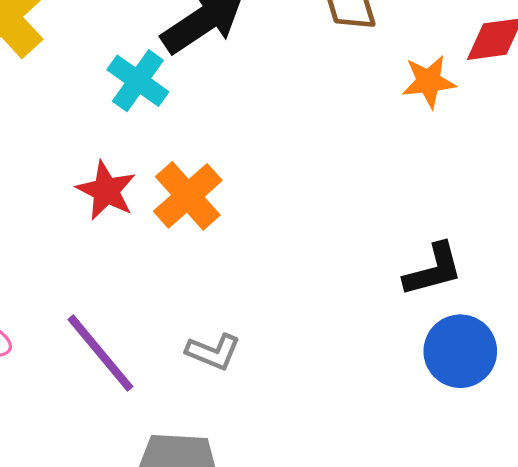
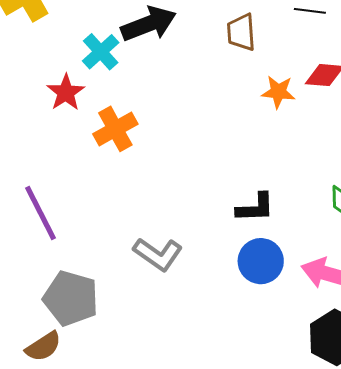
red star: (106, 191) -> (66, 92), moved
gray L-shape: (213, 352) -> (158, 254), moved, size x1.4

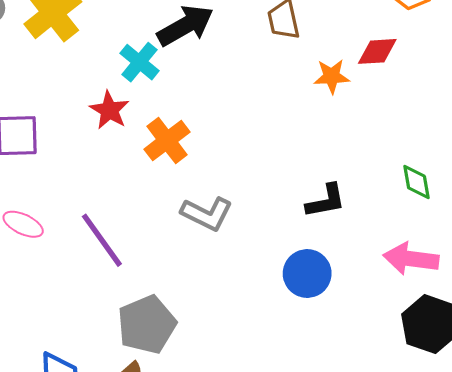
gray L-shape: (158, 254) -> (207, 214), moved
blue circle: (261, 261) -> (307, 274), moved
gray pentagon: (71, 298) -> (147, 325), turned -30

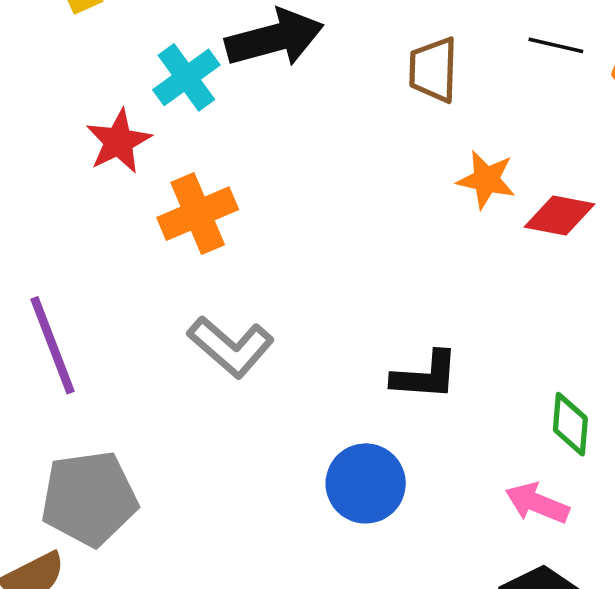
red diamond: (377, 51) -> (559, 216), moved
green diamond: (416, 182) -> (570, 424), moved
pink arrow: (411, 259) -> (537, 503), size x0.7

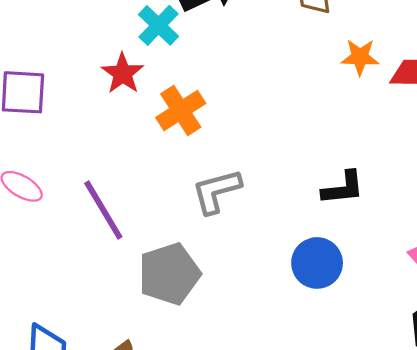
gray L-shape: (231, 347) -> (216, 191), turned 134
gray pentagon: (89, 498) -> (169, 274), moved

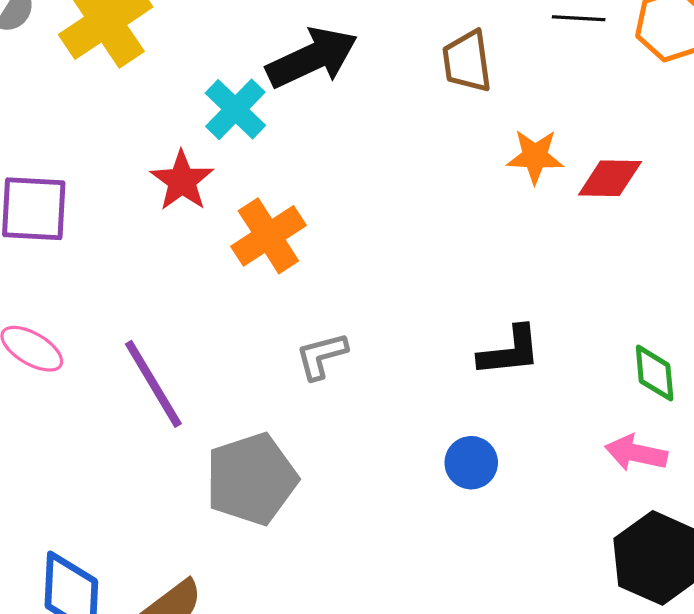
gray L-shape: (216, 191) -> (322, 356), size x0.7
blue circle: (317, 263) -> (471, 463), size x0.7

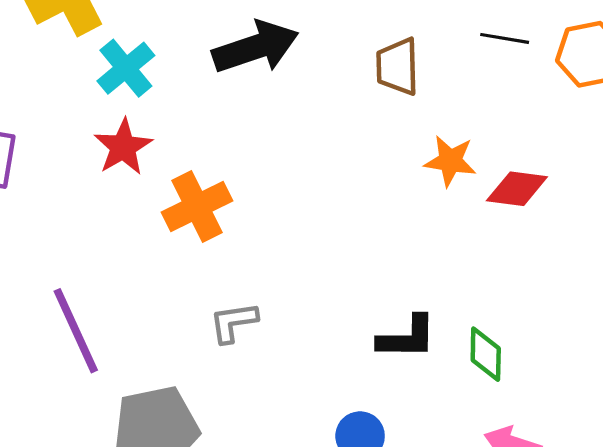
cyan cross: (235, 109) -> (126, 68), moved
green diamond: (655, 373) -> (486, 354), moved

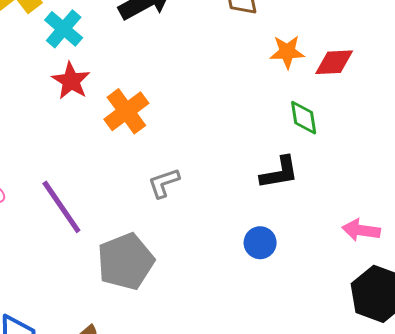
green diamond: (486, 354) -> (304, 118), moved

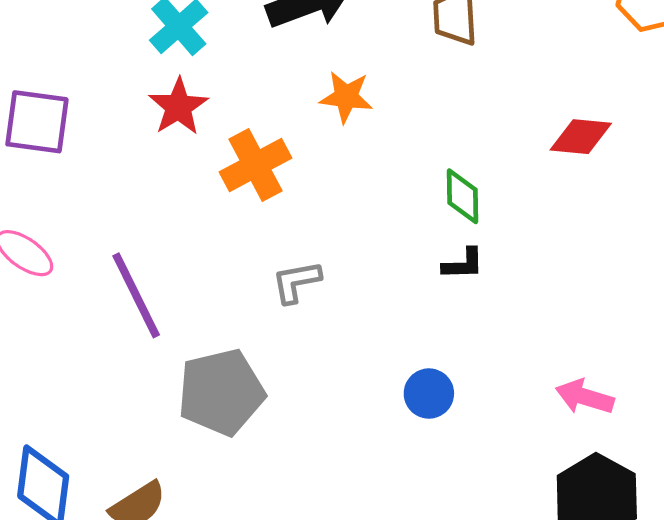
orange star: (287, 52) -> (346, 97), moved
green diamond: (304, 118) -> (462, 196), moved
black L-shape: (279, 173) -> (463, 264), moved, size x0.7

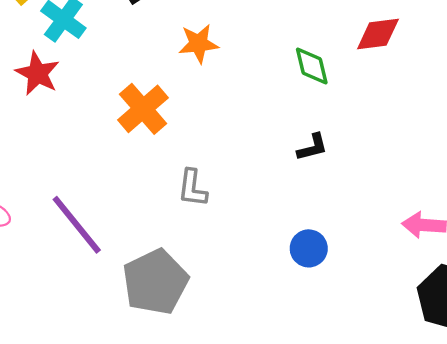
red star: (178, 107) -> (37, 73), moved
green diamond: (462, 196) -> (312, 66), moved
gray L-shape: (296, 282) -> (192, 188), turned -60

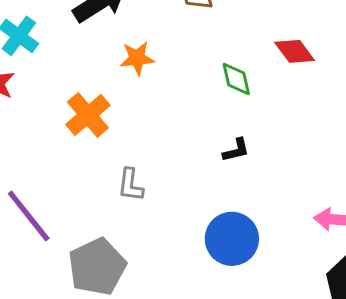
red diamond: (378, 34) -> (295, 51), turned 60
blue circle: (309, 248) -> (232, 239), size x1.6

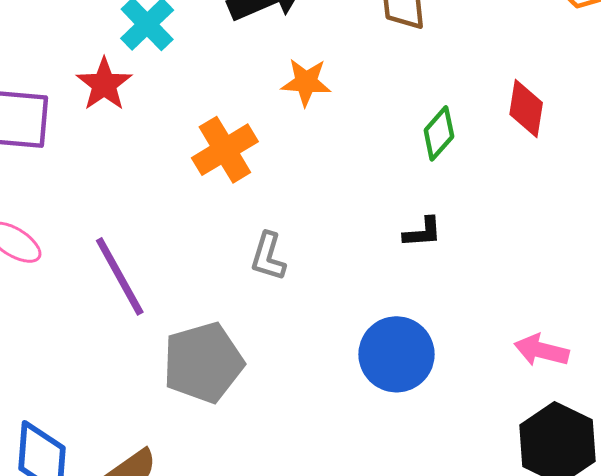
red diamond: (295, 51) -> (526, 108), turned 36
green diamond: (236, 79) -> (439, 133), turned 45

